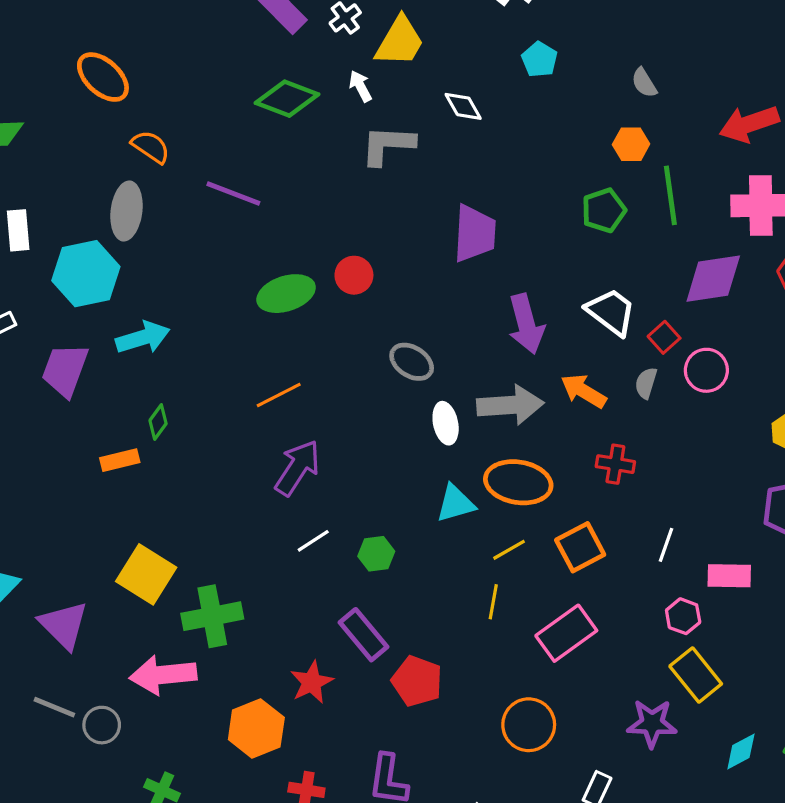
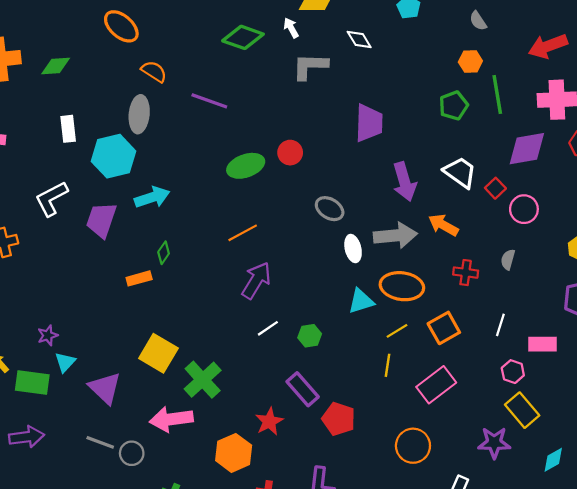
gray semicircle: (646, 383) -> (508, 260), moved
green cross: (212, 616) -> (203, 380), turned -30

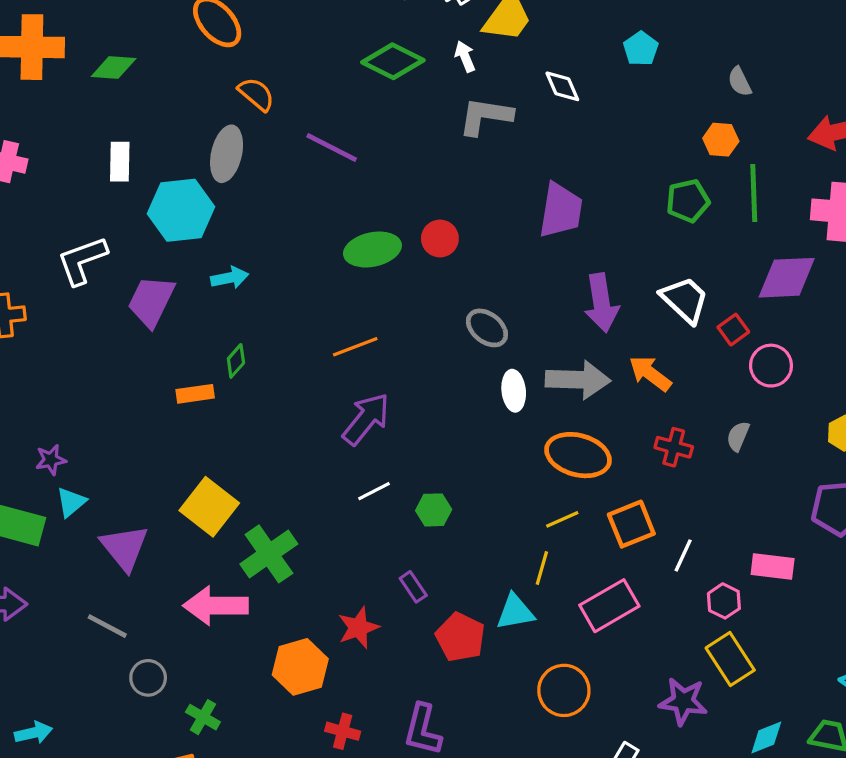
cyan arrow: (152, 197) -> (230, 278), size x0.7
cyan triangle: (361, 301) -> (515, 612), moved
white line: (500, 325) -> (683, 555), moved
purple rectangle: (303, 389) -> (413, 587), size x0.6
gray circle: (132, 453) -> (148, 678), moved

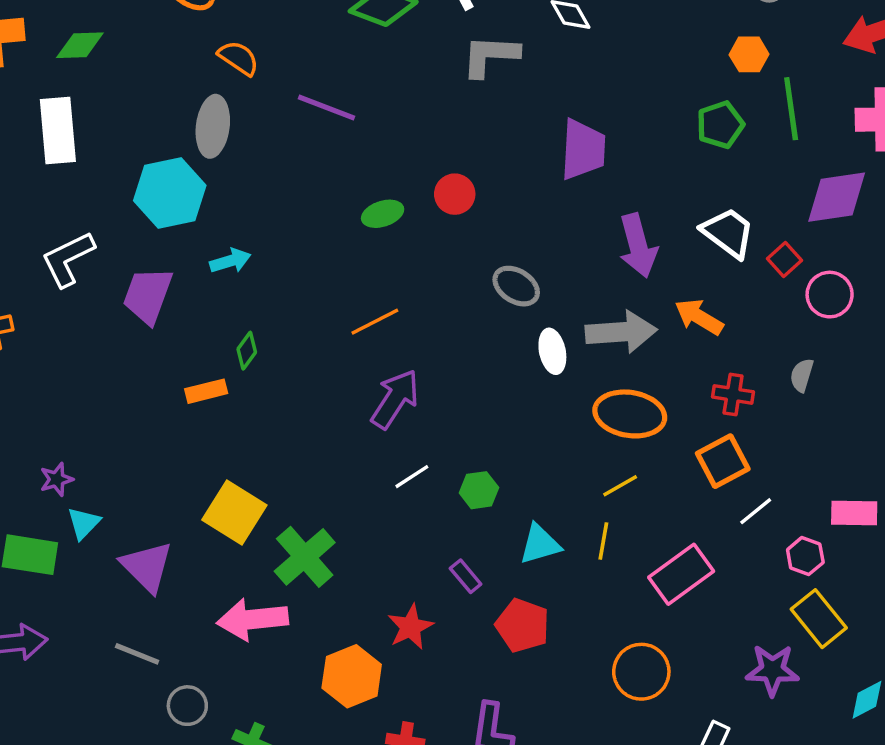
white rectangle: (120, 162) -> (58, 130), moved, size x1.5
green ellipse: (372, 249) -> (383, 214), size x0.7
orange square: (631, 524) -> (723, 461), moved
white line: (683, 555) -> (756, 511), turned 32
cyan triangle: (515, 612) -> (540, 544), moved

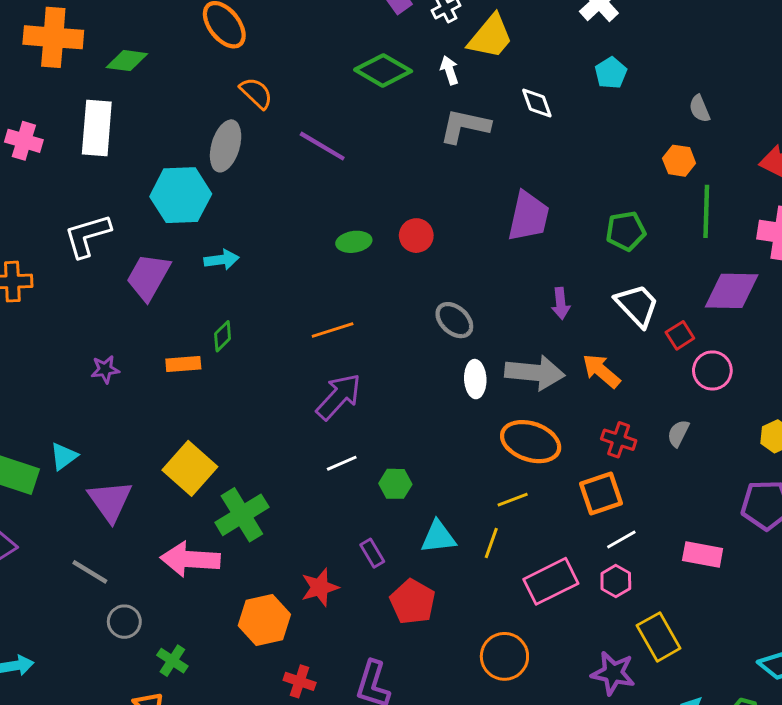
green pentagon: (720, 125) -> (626, 231), moved
purple arrow: (638, 246) -> (561, 304), size x0.6
purple star: (57, 479) -> (105, 369), moved
pink hexagon: (805, 556) -> (616, 581), moved

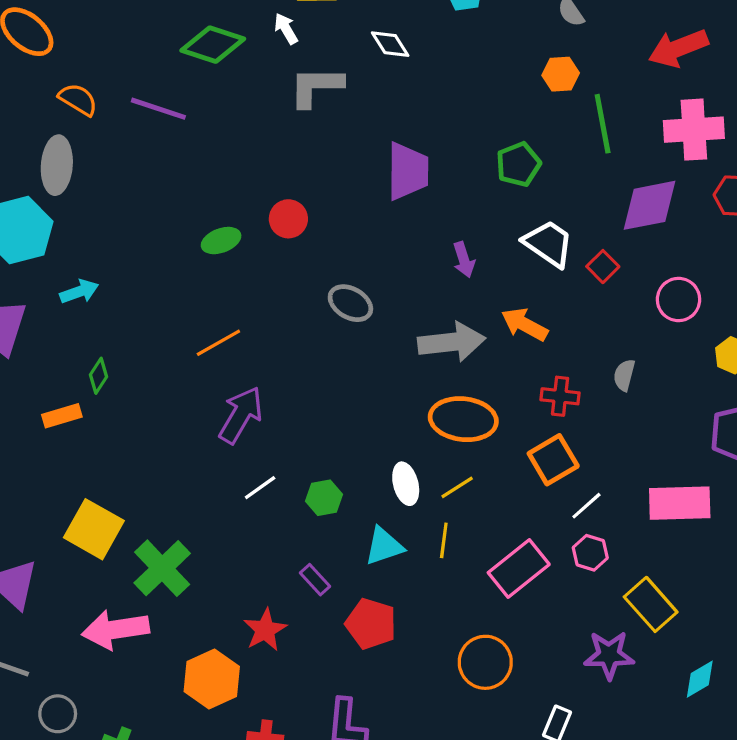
purple line: (322, 146) -> (158, 109), moved
pink circle: (712, 370) -> (679, 300), moved
white ellipse: (475, 379) -> (406, 484), moved
pink rectangle: (703, 555) -> (680, 503), size x1.4

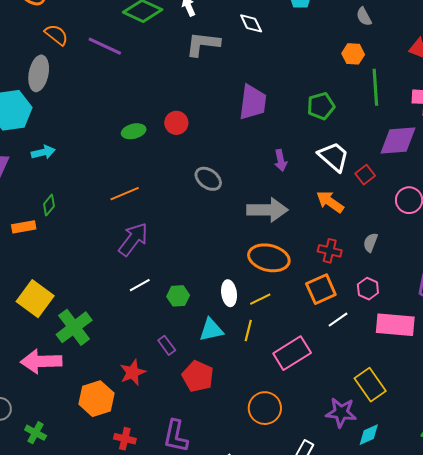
orange arrow: (525, 324) -> (330, 202), moved
pink hexagon: (590, 553) -> (368, 289), moved
cyan diamond: (700, 679) -> (369, 435), moved

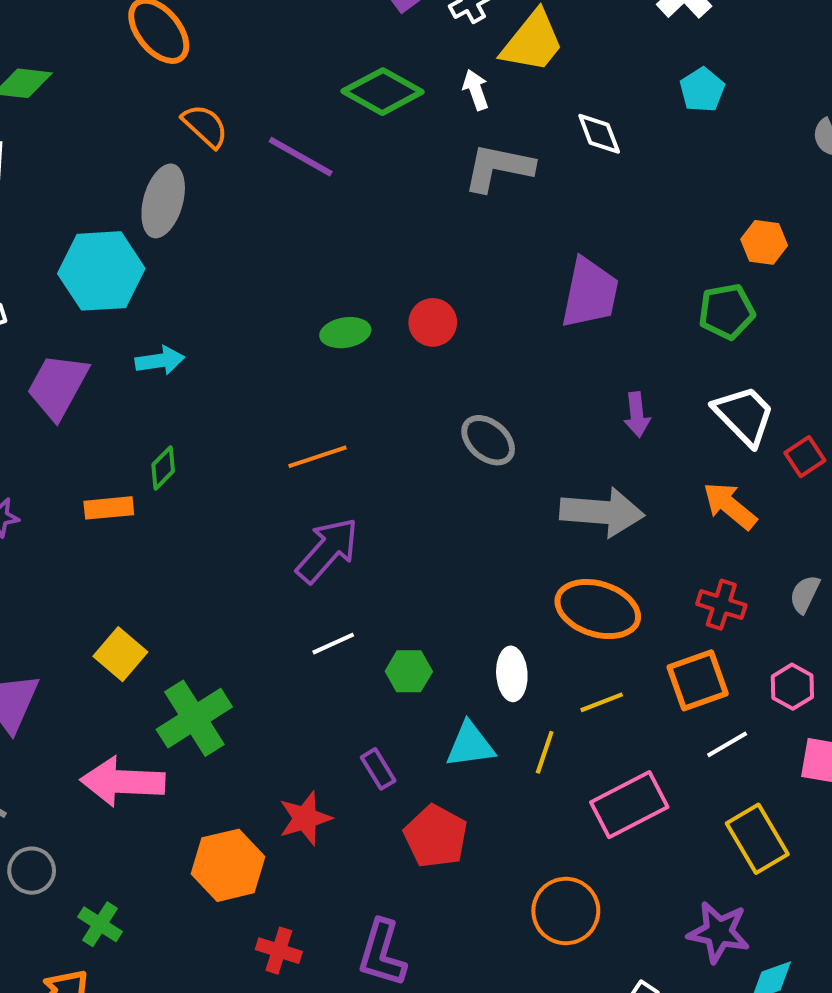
orange hexagon: (353, 54) -> (764, 242), moved
yellow square: (35, 299) -> (120, 654), size x0.7
yellow line: (260, 299) -> (602, 702), moved
yellow rectangle: (370, 385) -> (757, 839), moved

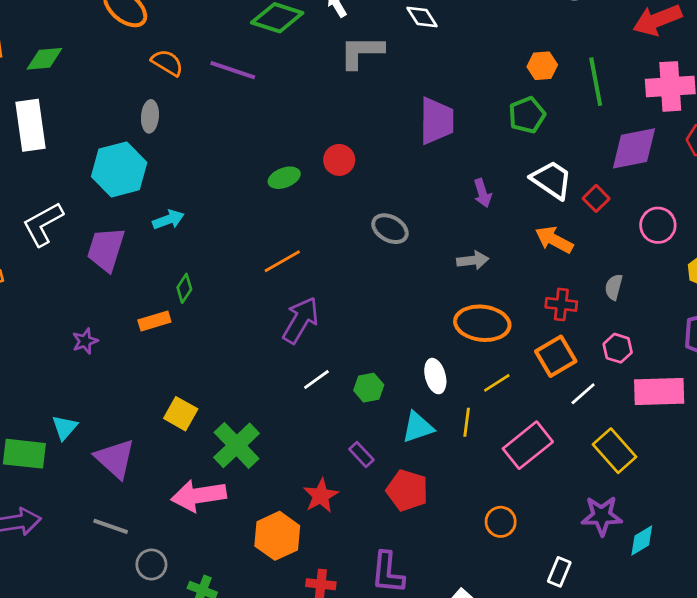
gray ellipse: (163, 201) -> (150, 116), size x0.7
gray arrow: (602, 512) -> (473, 260), size x0.6
orange circle: (566, 911) -> (501, 522), size x0.7

